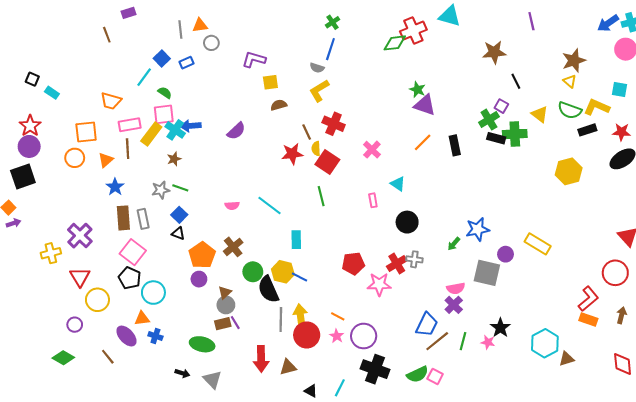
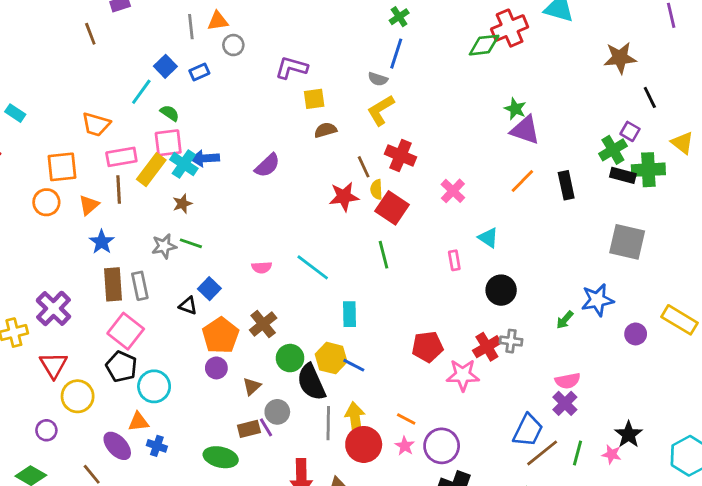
blue square: (179, 215) -> (209, 289), moved
gray square: (487, 273) -> (627, 242), moved
gray circle: (226, 305) -> (277, 412), moved

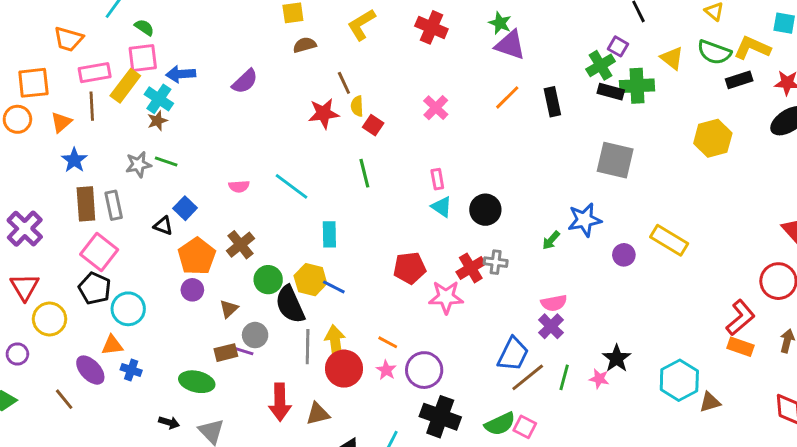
red cross: (401, 156) -> (431, 27), moved
cyan cross: (184, 164) -> (159, 99), moved
red square: (392, 208) -> (373, 125), size x0.6
cyan triangle: (488, 238) -> (442, 207), moved
purple line: (266, 427) -> (243, 351), turned -42

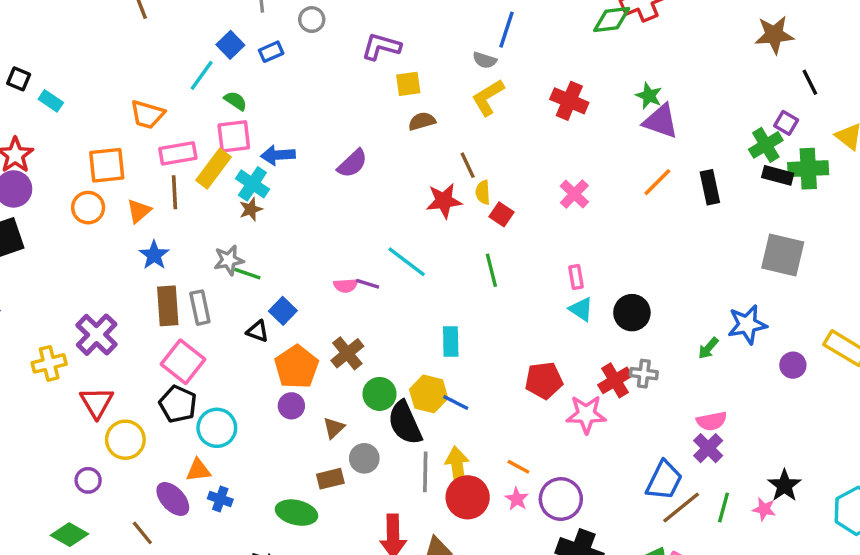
green line: (166, 162) -> (247, 274), moved
cyan line: (291, 186) -> (407, 262), moved
purple line: (243, 351) -> (368, 284), moved

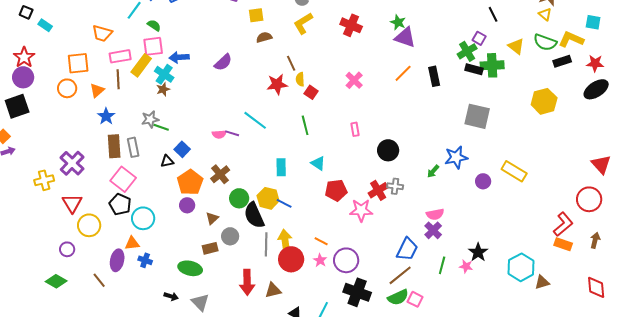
cyan triangle: (581, 309) -> (318, 163), moved
black triangle: (258, 331) -> (167, 161), turned -32
purple ellipse: (173, 499) -> (117, 260), turned 55
brown line: (681, 507) -> (400, 275), moved

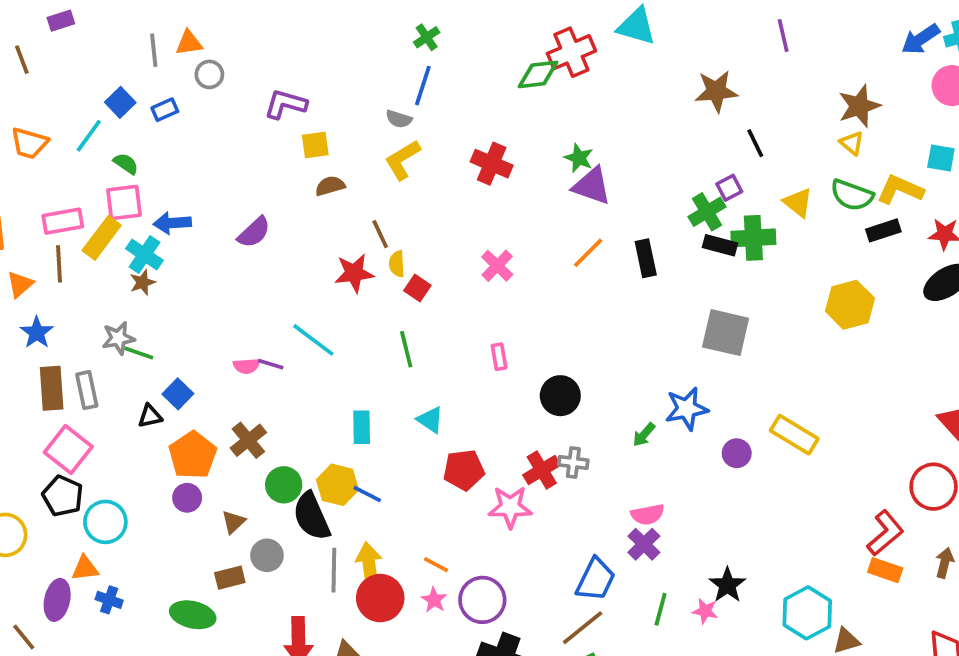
orange trapezoid: (102, 33) -> (29, 143), moved
purple square: (479, 38) -> (729, 188), turned 32

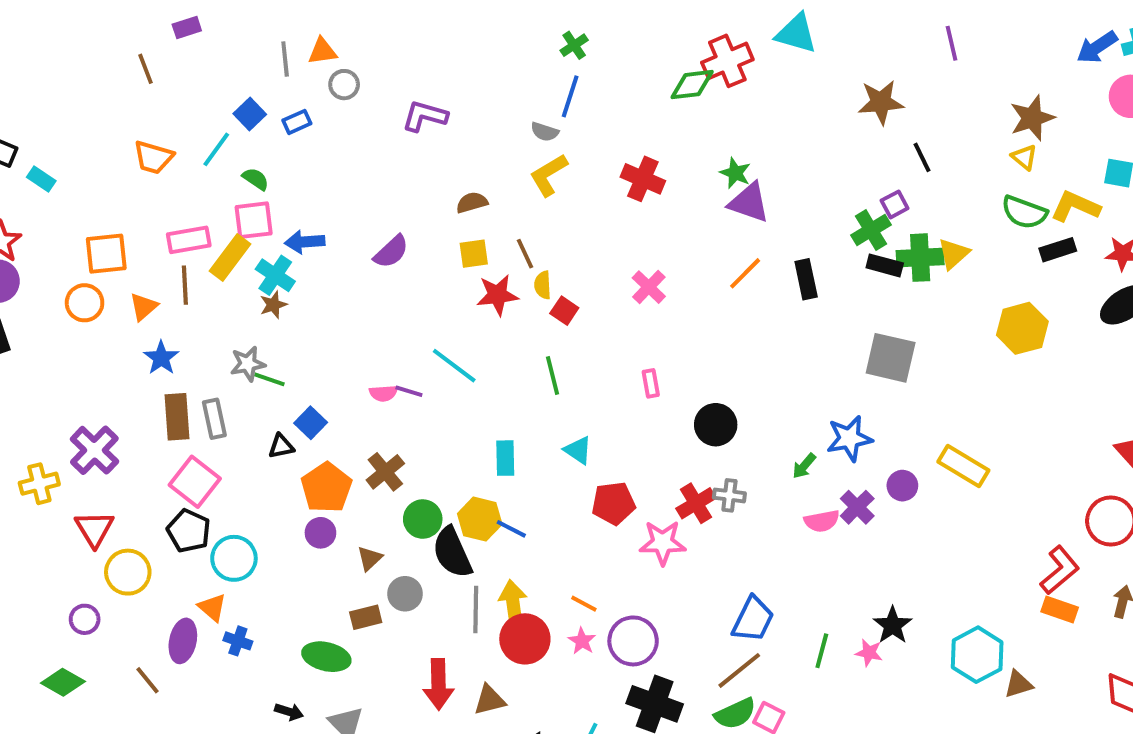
yellow square: (315, 145) -> (474, 254), moved
yellow triangle: (798, 203) -> (954, 254), moved, turned 40
pink semicircle: (648, 514) -> (822, 521), moved
purple cross: (644, 544) -> (857, 507), moved
orange triangle: (85, 568) -> (212, 608), turned 48

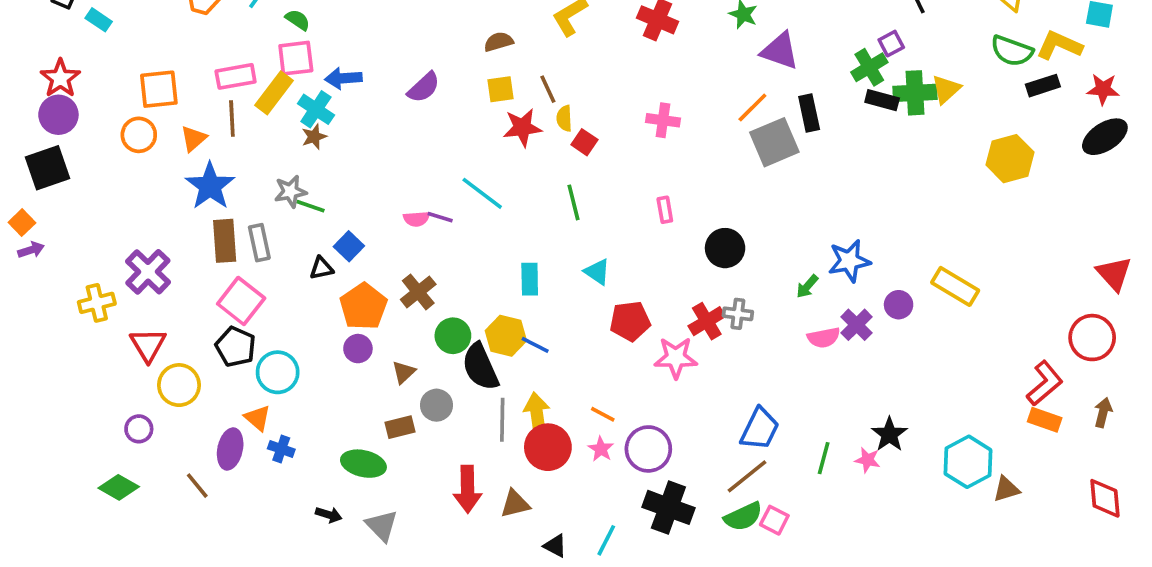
purple triangle: (749, 203) -> (780, 51), moved
pink cross: (649, 287) -> (663, 120), turned -36
blue star: (161, 358) -> (210, 186), size x1.5
gray square: (891, 358) -> (774, 142), moved, turned -36

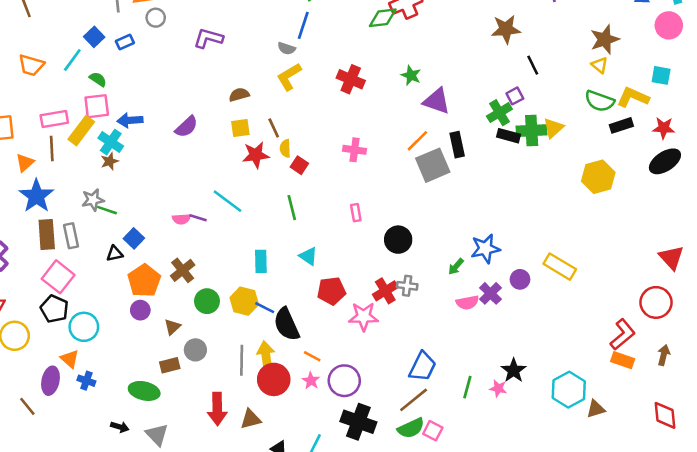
black semicircle: (480, 367) -> (287, 324), moved

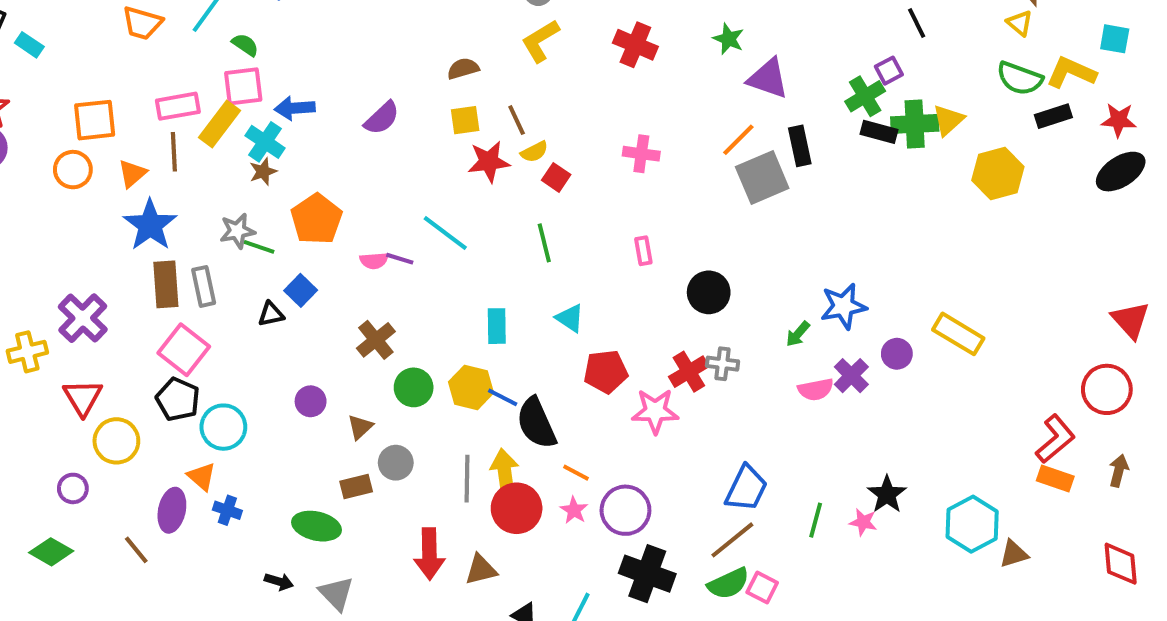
yellow semicircle: (285, 149) -> (534, 152), turned -114
yellow hexagon: (598, 177) -> (998, 174), moved
orange pentagon: (144, 281) -> (317, 219), moved

